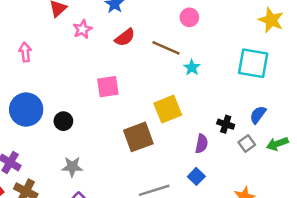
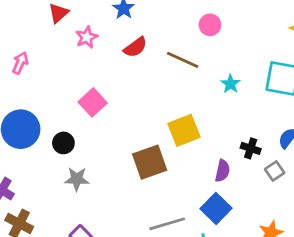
pink arrow: (25, 52) -> (20, 63), turned 30
cyan star: (192, 68) -> (230, 84), moved
pink square: (108, 87) -> (93, 102), moved, turned -35
gray star: (72, 167) -> (77, 179), moved
blue square: (196, 176) -> (216, 208), size x1.5

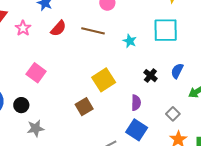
black cross: (251, 148) -> (150, 76), moved, turned 32
brown square: (150, 162) -> (84, 107), size x0.7
gray square: (275, 171) -> (173, 114), moved

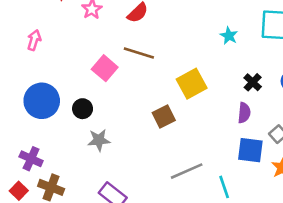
brown line: (93, 31) -> (139, 53), moved
purple semicircle: (136, 103) -> (244, 113), moved
blue square: (137, 130) -> (250, 150), moved, turned -30

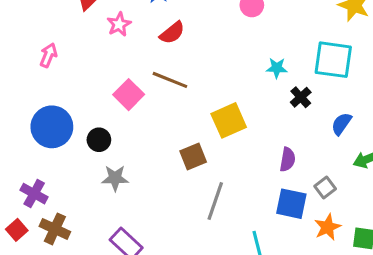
cyan star: (229, 36) -> (277, 68), turned -30
black cross: (253, 82) -> (301, 97), moved
gray line: (187, 171) -> (215, 201), moved, turned -52

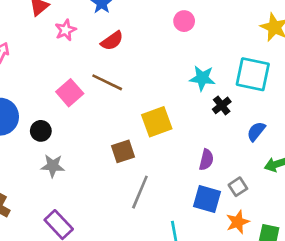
cyan star: (277, 68) -> (202, 78), size x1.4

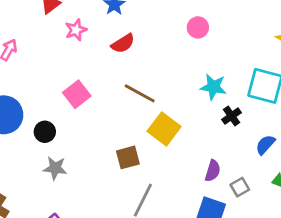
brown line: (107, 82) -> (140, 93), moved
yellow square: (157, 122) -> (164, 129), turned -36
gray square: (238, 187) -> (240, 187), moved

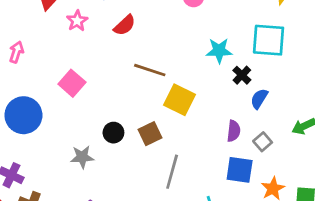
pink square: (77, 94) -> (72, 83), moved
black circle: (45, 132) -> (113, 133), moved
blue semicircle: (265, 145) -> (259, 99), moved

